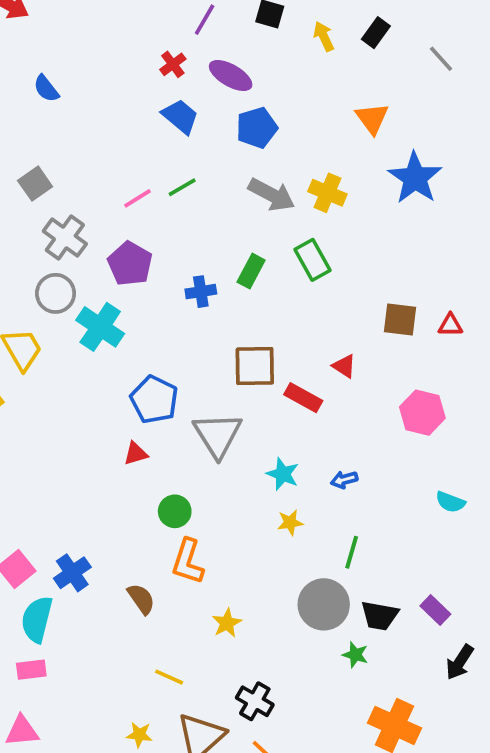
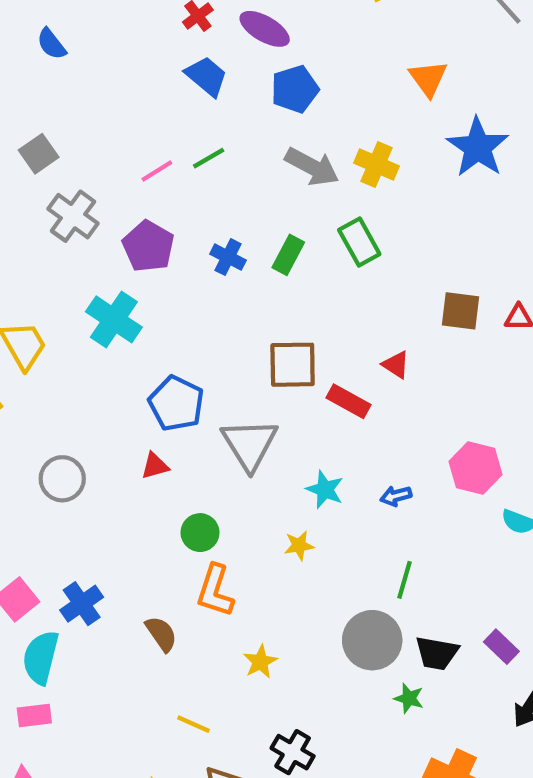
blue cross: (201, 292) -> (228, 257), moved, turned 36
gray circle: (56, 293) -> (62, 479), moved
pink hexagon: (422, 413) -> (476, 468), moved
yellow star: (290, 522) -> (299, 545), moved

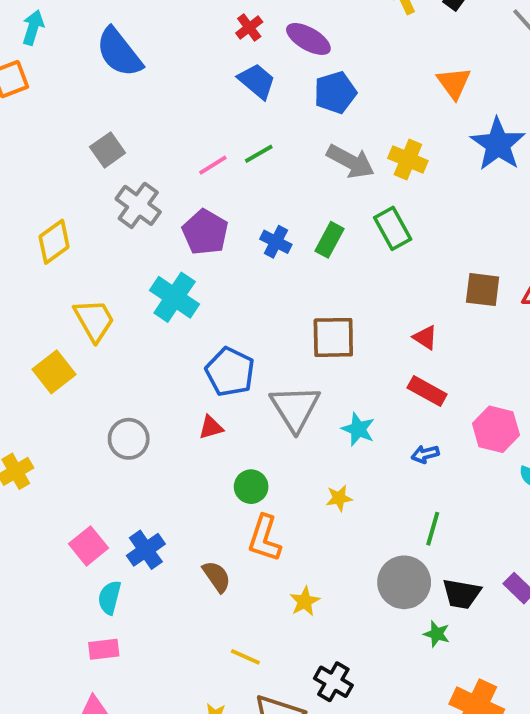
blue semicircle: (51, 44) -> (119, 52), size x1.8
red rectangle: (349, 401) -> (427, 391), moved
cyan star: (325, 490) -> (358, 429), moved
cyan semicircle: (41, 657) -> (110, 598), size x0.7

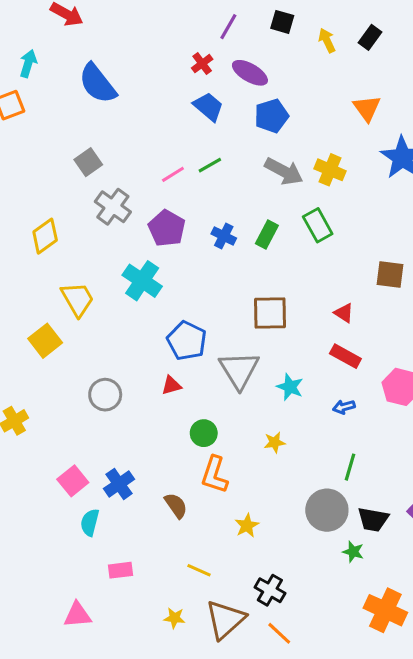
pink rectangle: (104, 649) -> (121, 570), moved

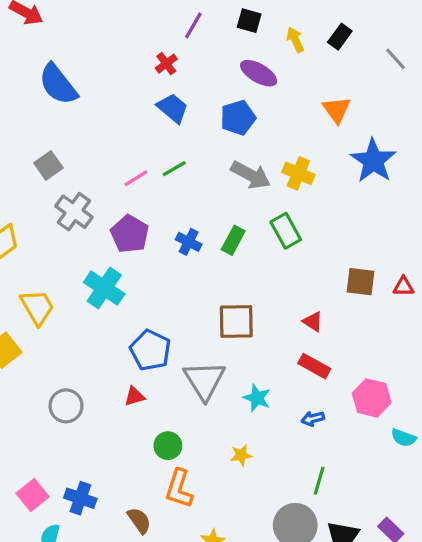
purple ellipse: (250, 73) -> (259, 73), moved
blue cross: (119, 484) -> (80, 498), turned -36

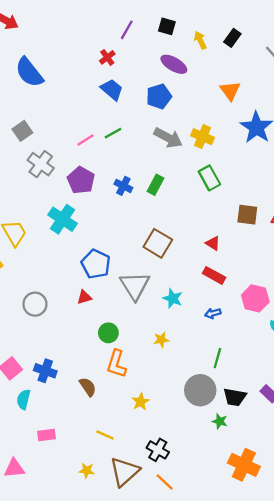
green rectangle: (286, 231) -> (209, 178), moved
brown square: (236, 321) -> (158, 243), turned 32

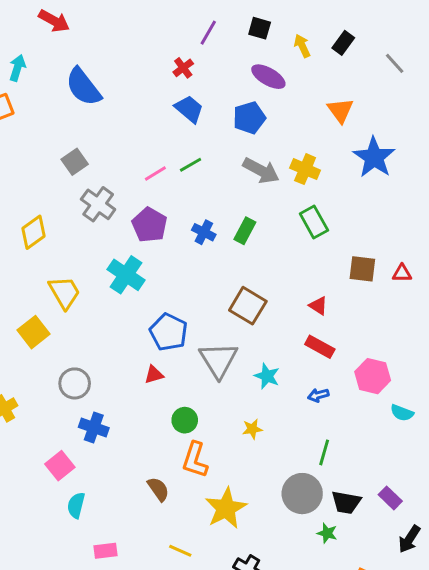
gray circle: (35, 304) -> (75, 383), moved
blue cross: (45, 371) -> (94, 427), moved
yellow star: (141, 402) -> (226, 508), size x1.8

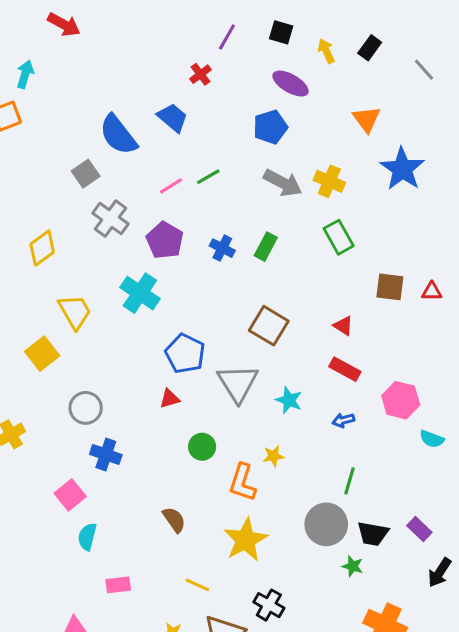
blue semicircle: (83, 87) -> (118, 135), moved
blue trapezoid: (189, 109) -> (173, 118), moved
orange L-shape: (195, 460) -> (242, 482), moved

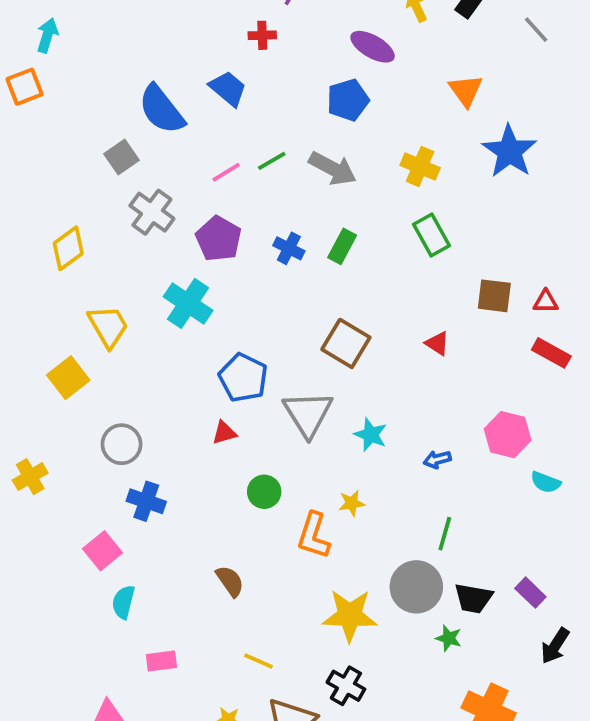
red cross: (201, 74) -> (262, 35), turned 35
gray arrow: (283, 183) -> (333, 168), moved
red rectangle: (345, 369) -> (551, 353), moved
yellow star: (246, 540) -> (350, 615), moved, turned 30

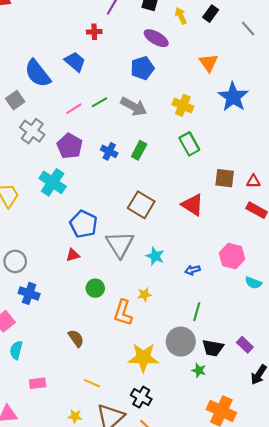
red triangle: (437, 343) -> (192, 205), size x1.6

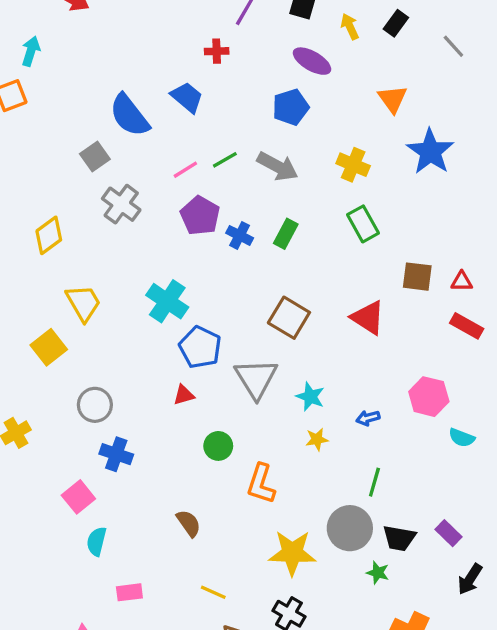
purple pentagon: (70, 146) -> (200, 216), moved
cyan cross: (53, 182) -> (167, 301), moved
yellow star: (144, 295) -> (317, 439), moved

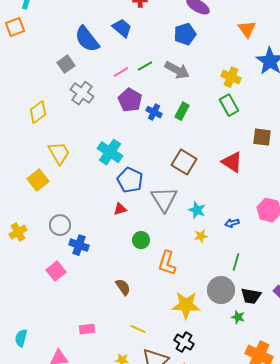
yellow cross: (353, 165) -> (231, 77), moved
gray circle: (95, 405) -> (60, 225), moved
cyan semicircle: (97, 541) -> (21, 338), moved

